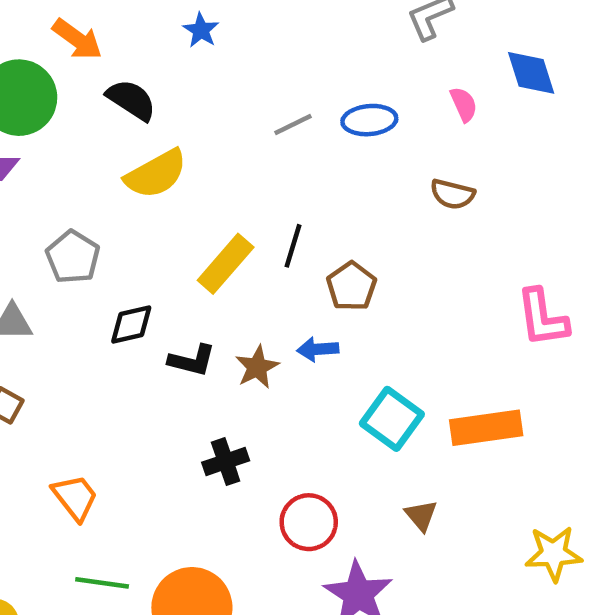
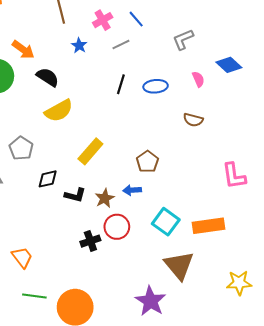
blue diamond: (531, 73) -> (229, 65), turned -30
gray line: (293, 125) -> (121, 45), moved
black line: (293, 246) -> (121, 84), moved
brown triangle: (421, 515) -> (179, 265), size x2.0
red circle: (309, 522) -> (117, 227), moved

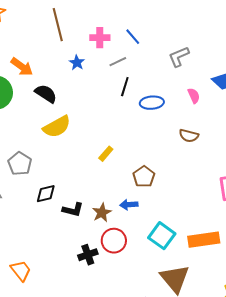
pink cross: (103, 20) -> (100, 38), turned 30
black line: (121, 84) -> (125, 87), moved
yellow rectangle: (90, 151) -> (106, 154), moved, size x0.6

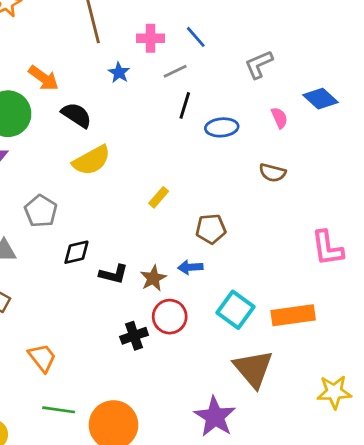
brown pentagon: (144, 177) -> (211, 229), turned 30

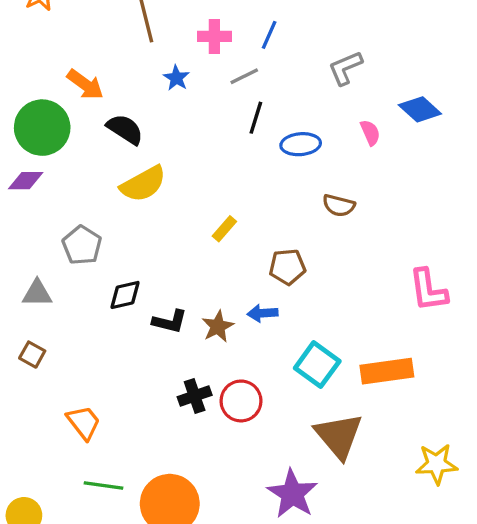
blue line: (196, 37) -> (269, 35), turned 65
brown semicircle: (273, 173) -> (339, 205), moved
red circle: (170, 317) -> (241, 401), moved

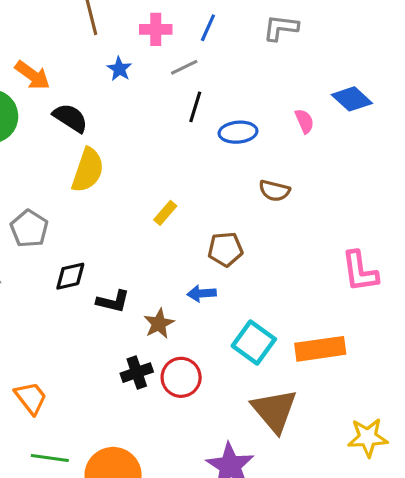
gray L-shape: (345, 68) -> (281, 28), moved, turned 30
yellow semicircle: (143, 184) -> (88, 170), turned -42
brown star: (218, 326) -> (159, 324), moved

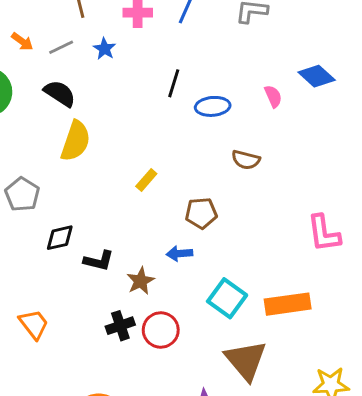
gray line: (184, 67) -> (61, 47), moved
orange arrow: (32, 75) -> (22, 41), moved, size x0.7
orange trapezoid: (31, 398) -> (34, 324), moved

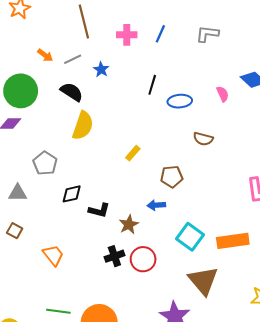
blue star: (104, 49) -> (101, 69), moved

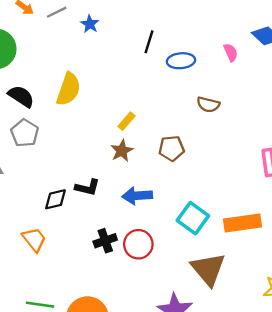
black semicircle: (72, 92) -> (21, 96), moved
black diamond: (72, 194) -> (55, 199), moved
blue arrow: (156, 205) -> (137, 196), moved, size x1.4
brown star: (129, 225) -> (122, 151), moved

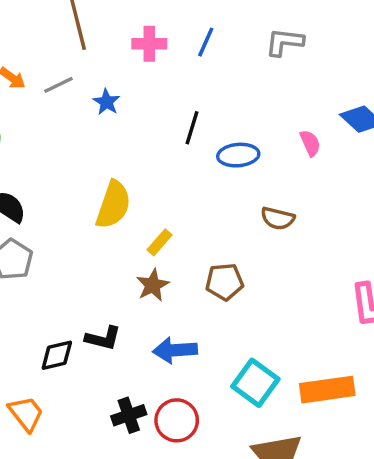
yellow semicircle: (68, 89) -> (113, 205), moved

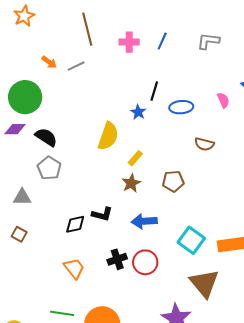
blue star: (106, 102) -> (138, 112), moved
orange trapezoid: (26, 414) -> (74, 268), moved

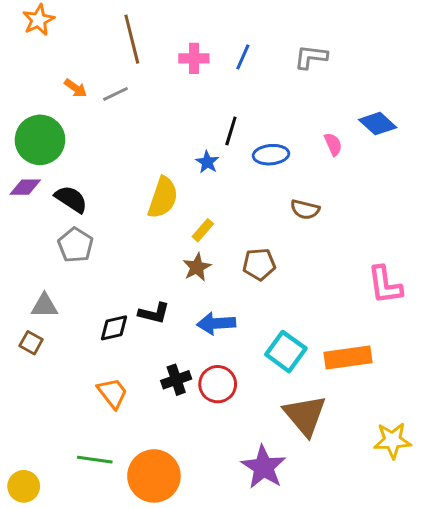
gray triangle: (22, 197) -> (44, 306), moved

